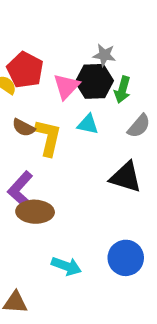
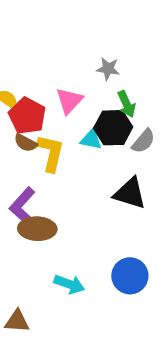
red pentagon: (25, 70) -> (27, 116), moved
black hexagon: (94, 81) -> (113, 128), moved
green arrow: (122, 90) -> (127, 104), turned -40

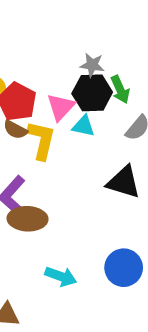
gray star: (108, 69) -> (92, 65), moved
pink triangle: (69, 101) -> (61, 107), moved
black hexagon: (113, 128) -> (92, 93), moved

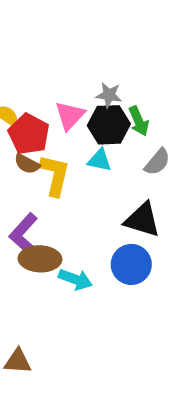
pink triangle: (61, 107) -> (70, 115), moved
blue circle: (124, 268) -> (131, 264), moved
cyan arrow: (61, 276) -> (75, 279), moved

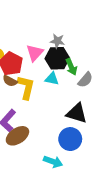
green arrow: (139, 121) -> (71, 67), moved
brown ellipse: (40, 259) -> (17, 136), turned -35
cyan arrow: (75, 279) -> (53, 162), moved

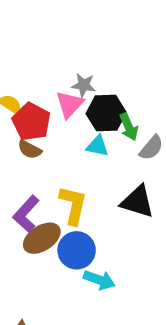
gray star: (57, 41) -> (84, 85), moved
yellow L-shape: (26, 87) -> (73, 205), moved
blue circle: (70, 139) -> (77, 250), moved

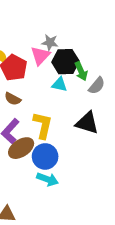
brown semicircle: (30, 150) -> (13, 99), moved
cyan arrow: (99, 280) -> (47, 179), moved

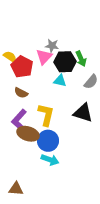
green arrow: (81, 71) -> (81, 59), moved
brown ellipse: (21, 148) -> (28, 134), turned 50

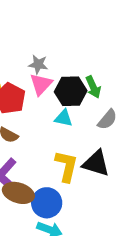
gray star: (52, 46) -> (38, 64), moved
yellow L-shape: (46, 115) -> (66, 166), moved

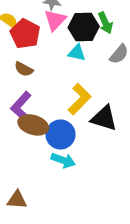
black triangle: (96, 163) -> (104, 118), moved
yellow L-shape: (66, 166) -> (80, 99), turned 32

